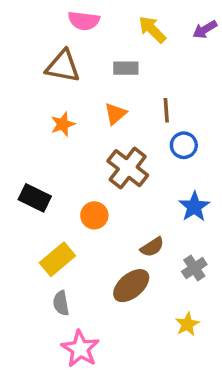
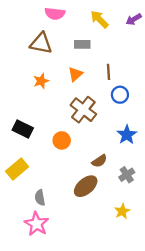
yellow rectangle: (57, 259) -> (17, 169), moved
pink star: (80, 349) -> (36, 224), moved

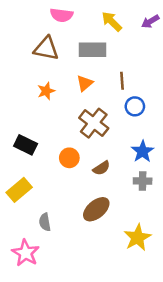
gray rectangle: (82, 44) -> (92, 50), size x1.5
brown semicircle: (99, 161) -> (101, 168), moved
gray cross: (127, 175) -> (143, 181), moved, turned 35
yellow star: (122, 211) -> (137, 238), size x1.5
pink star: (36, 224) -> (26, 253), moved

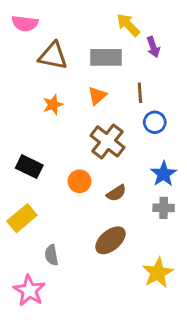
pink semicircle: (62, 15) -> (25, 23), moved
purple arrow: (150, 22) -> (153, 47), moved, turned -78

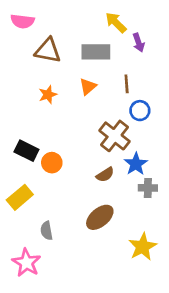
brown cross: (108, 141) -> (115, 136), moved
blue star: (164, 174) -> (136, 164), moved
orange circle: (79, 181) -> (52, 163), moved

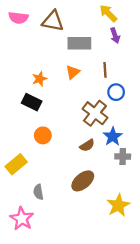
yellow arrow: (116, 23) -> (108, 13), moved
brown triangle: (48, 51) -> (53, 21), moved
black rectangle: (26, 151) -> (32, 102), moved

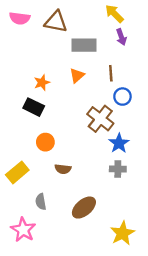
brown semicircle: (87, 145) -> (63, 169), moved, turned 40
gray cross: (123, 156) -> (118, 169), moved
brown ellipse: (83, 181) -> (84, 208), moved
yellow star: (118, 205) -> (122, 233), moved

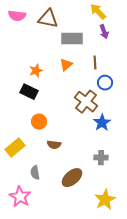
gray cross: (118, 169) -> (101, 158), moved

